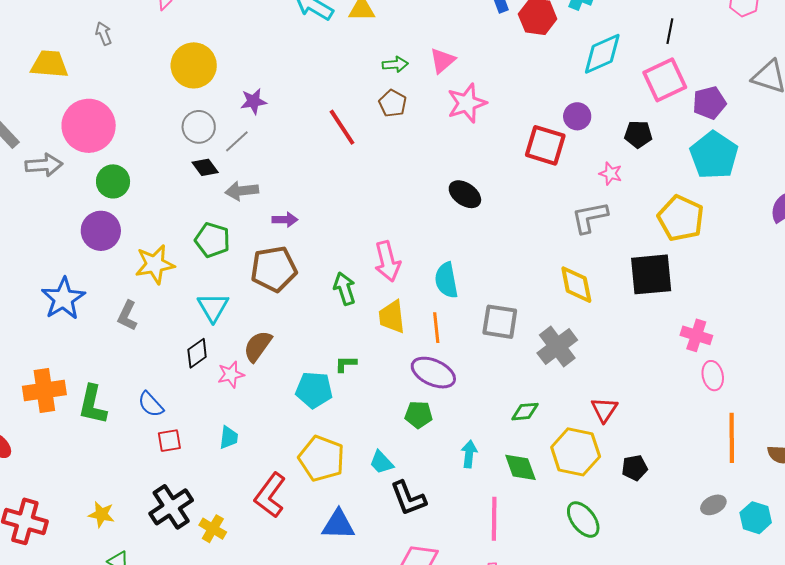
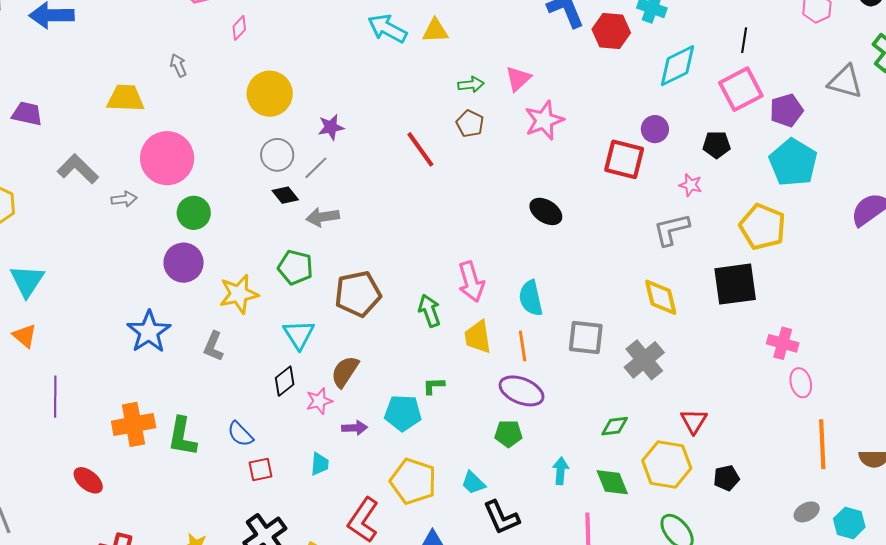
gray arrow: (44, 165) -> (124, 199), size x0.7
purple arrow: (285, 220) -> (355, 428), moved

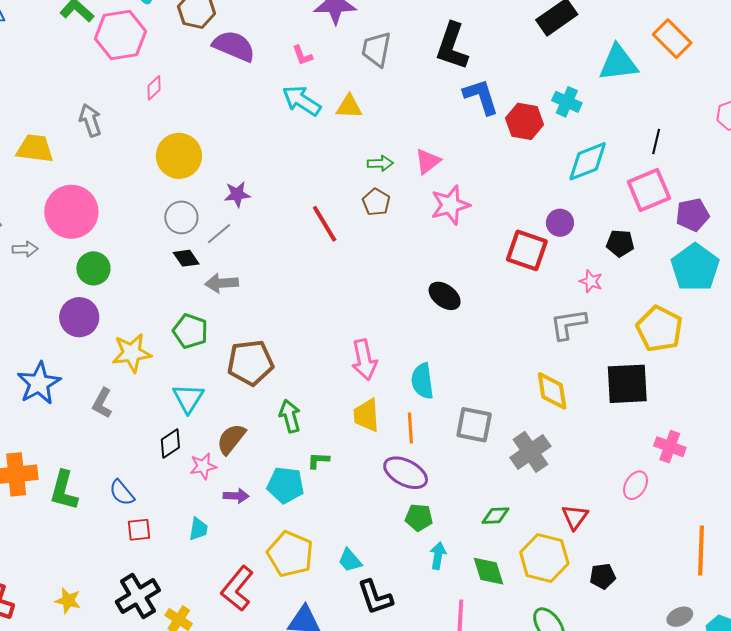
gray arrow: (178, 65) -> (90, 120), size x1.4
green arrow: (429, 311) -> (290, 416), moved
pink ellipse: (801, 383) -> (636, 485), moved, turned 40
green pentagon: (508, 434) -> (419, 517), moved

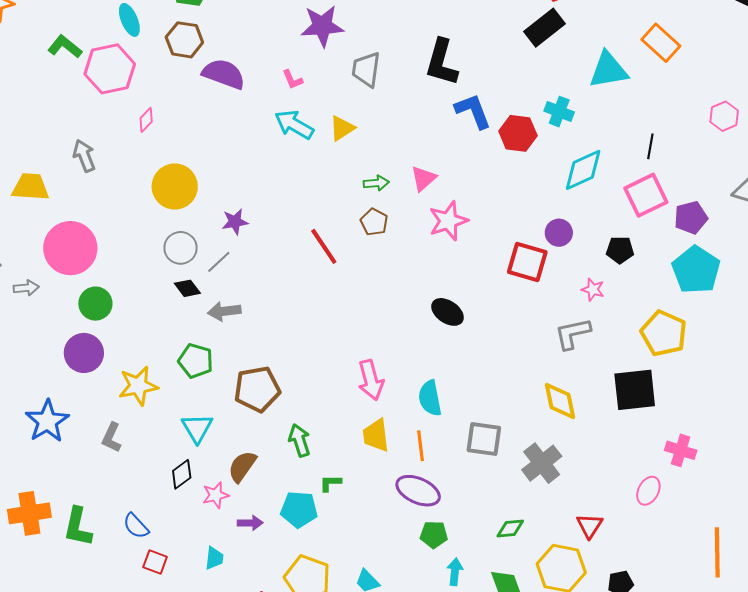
yellow triangle: (349, 107) -> (342, 128), turned -32
red square: (139, 530) -> (155, 562), turned 30

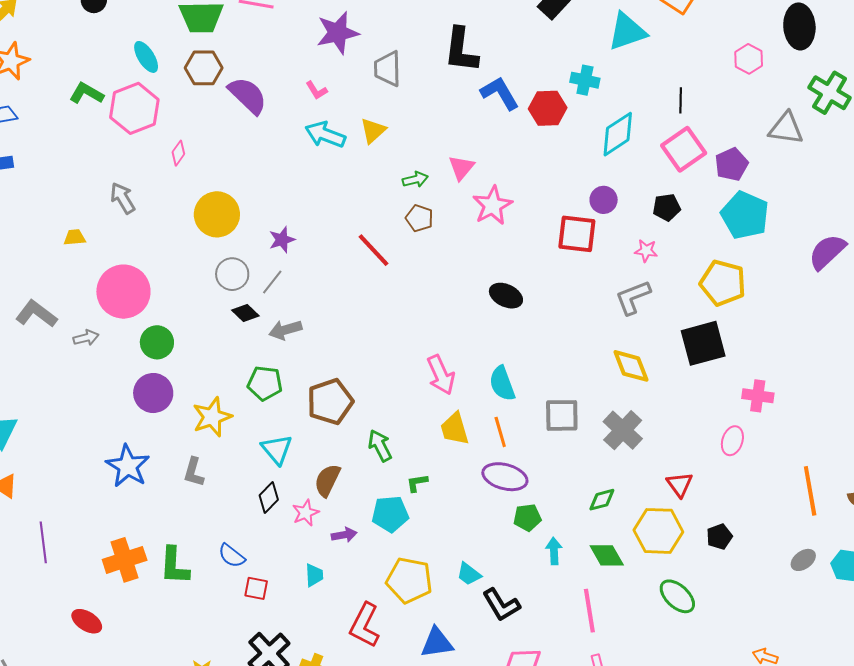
purple semicircle: (224, 74) -> (248, 96), turned 33
yellow trapezoid: (30, 187) -> (75, 237), size x0.6

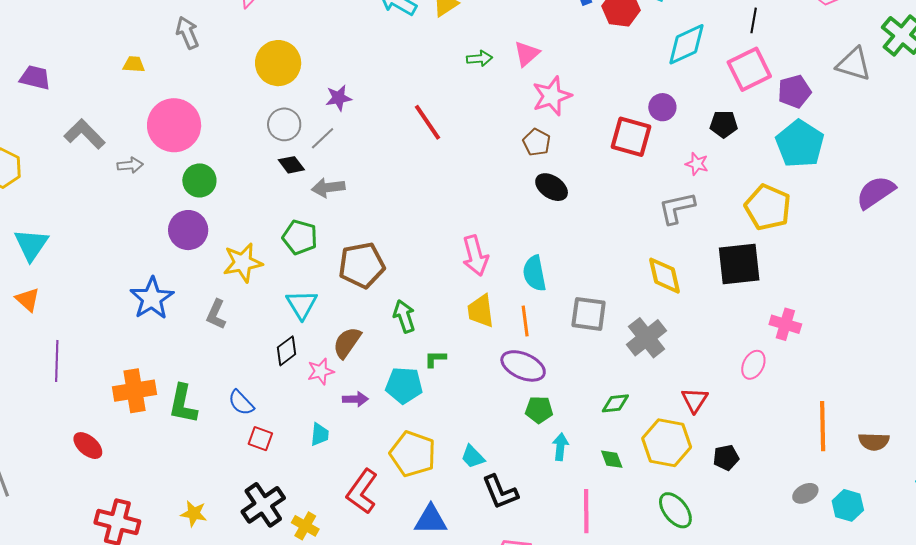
brown pentagon: (419, 218) -> (537, 142), moved
green diamond: (607, 555) -> (612, 459), size x0.7

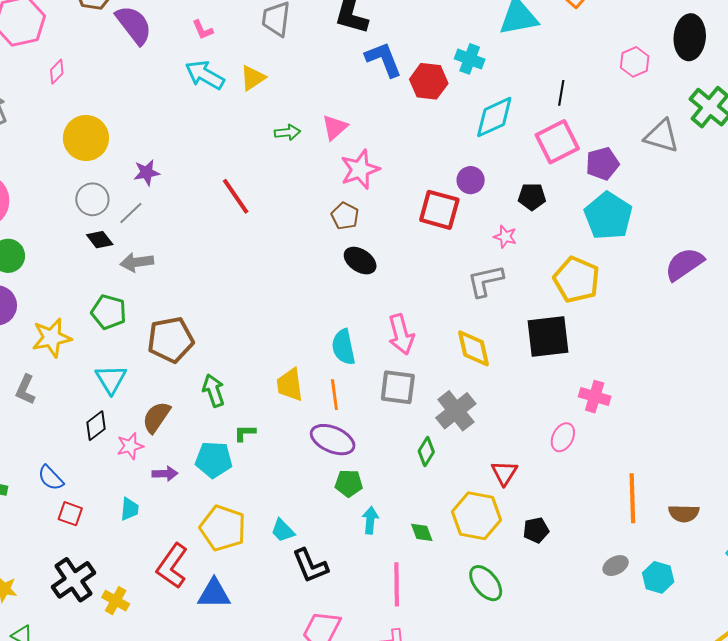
pink arrow: (475, 256) -> (401, 334), moved
green diamond: (615, 403) -> (426, 452), moved, turned -52
blue triangle: (431, 520) -> (214, 594), moved

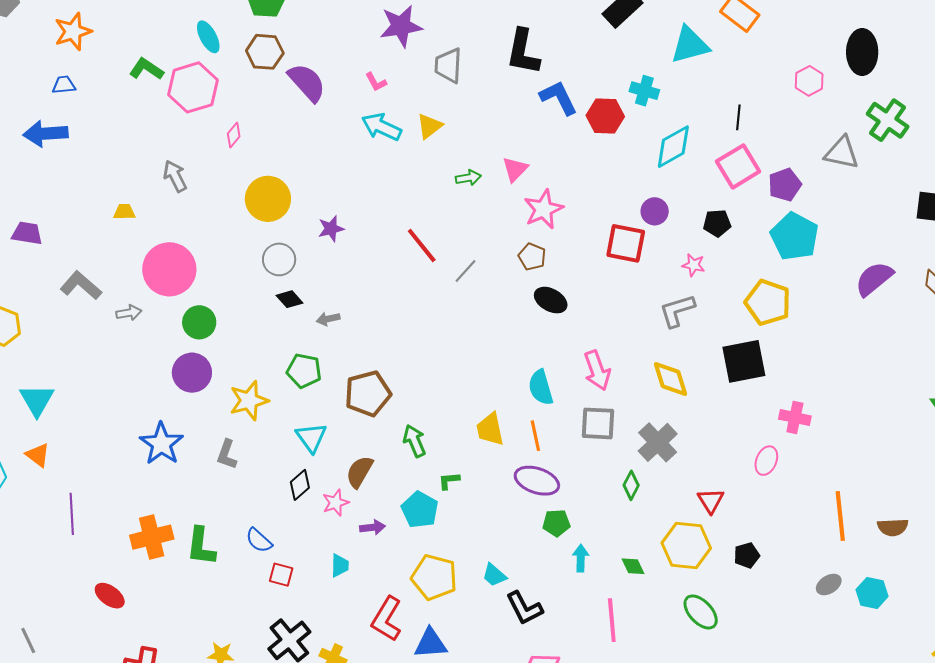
gray line: (131, 213) -> (466, 271), moved
gray arrow: (137, 262) -> (328, 319), size x0.7
cyan pentagon: (214, 460) -> (420, 510), turned 30

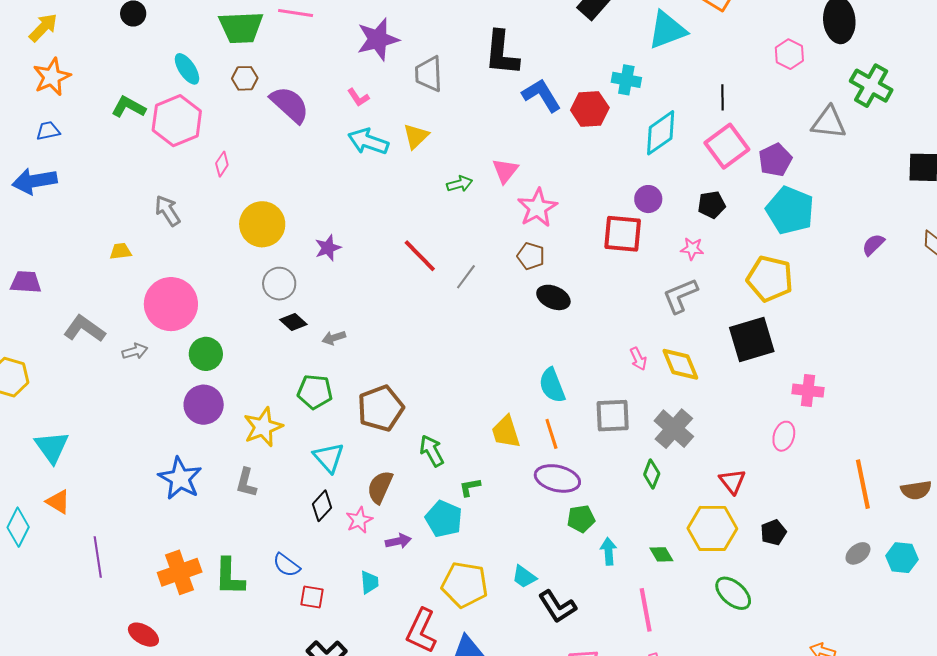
brown hexagon: (265, 52) -> (245, 78), size x0.7
purple semicircle: (874, 279) -> (873, 245), size x0.6
pink arrow: (597, 370) -> (638, 359), moved, size x0.6

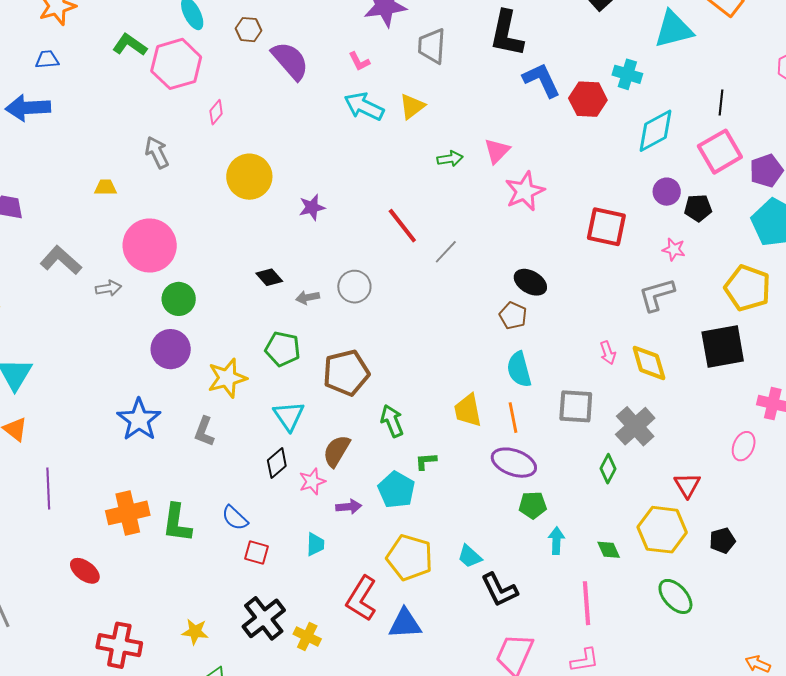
purple circle: (648, 199) -> (667, 192), moved
brown pentagon: (531, 256) -> (513, 316), moved
gray circle: (279, 284) -> (354, 287), moved

